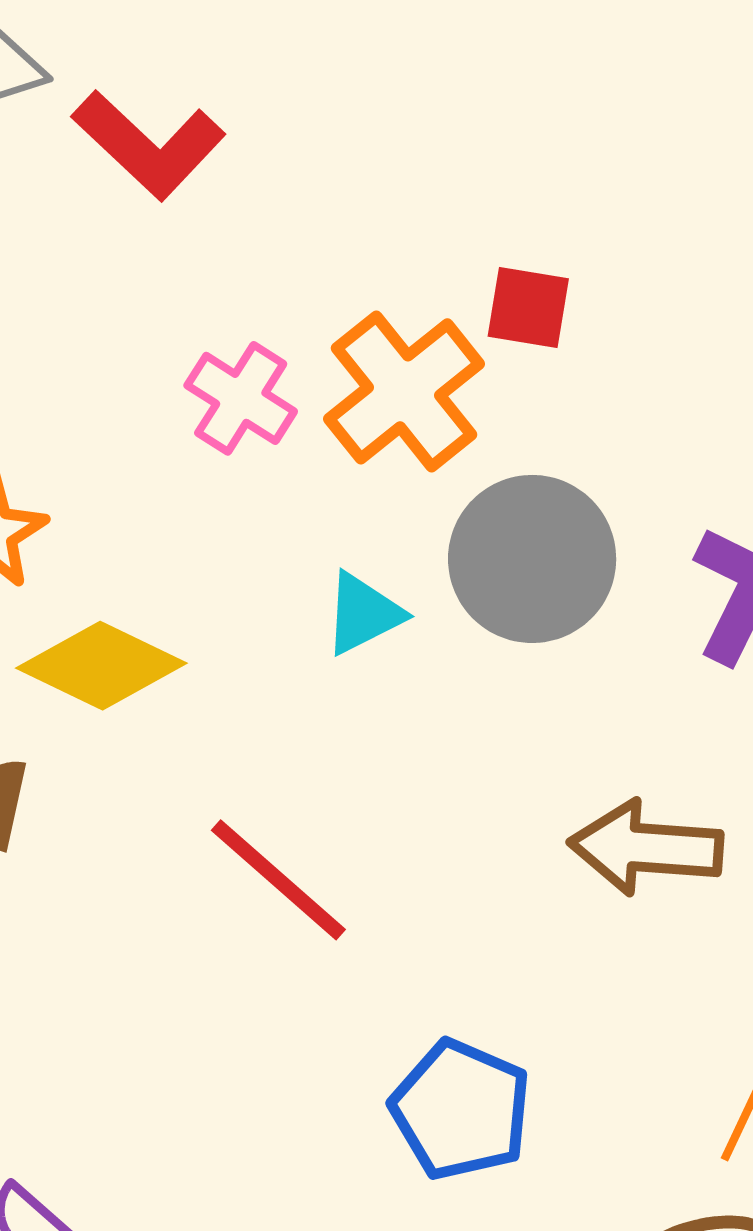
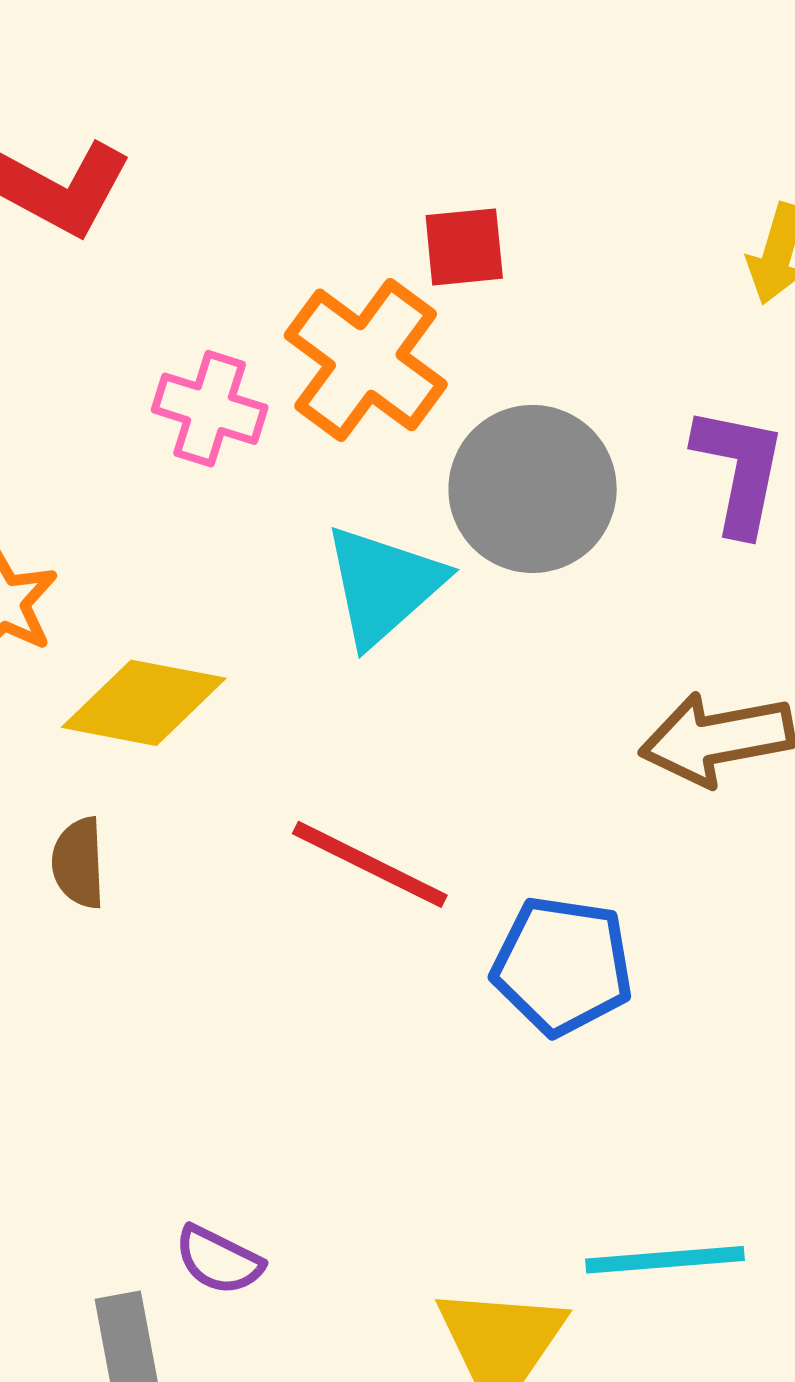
cyan triangle: (363, 614) -> (383, 585), size x1.5
blue pentagon: (461, 1110) -> (562, 966), moved

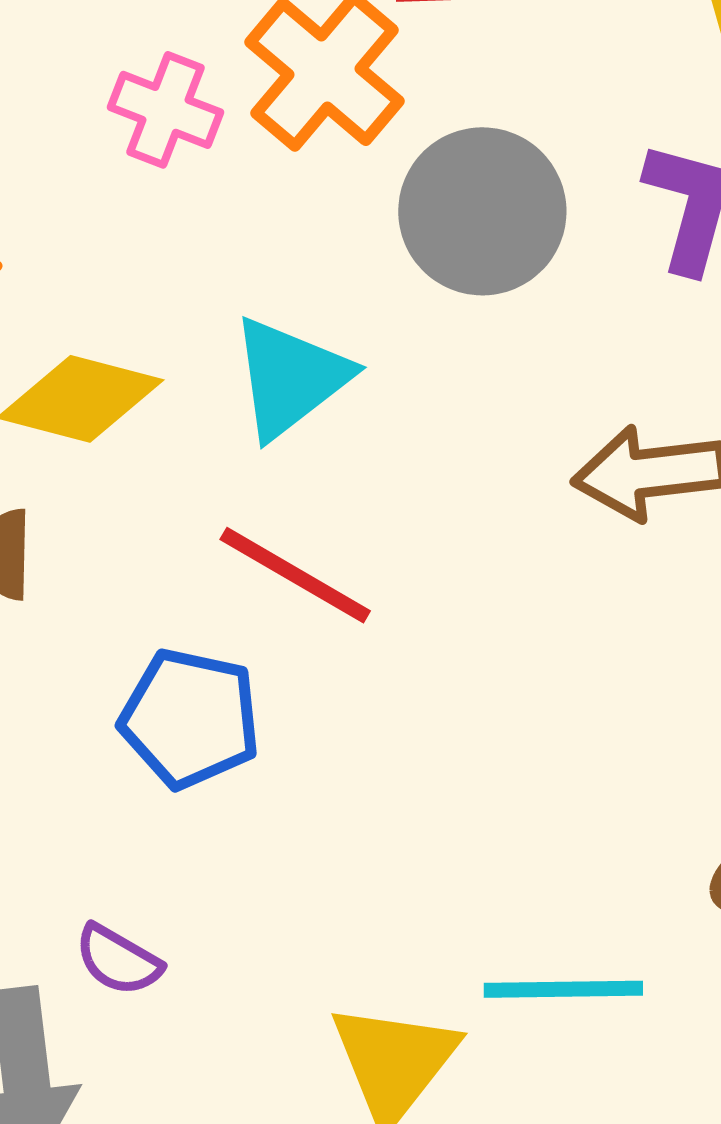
cyan triangle: (383, 585) -> (290, 378), moved
blue pentagon: (562, 966) -> (190, 718), moved

